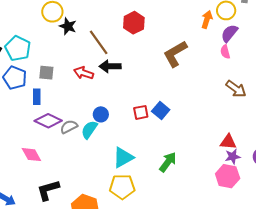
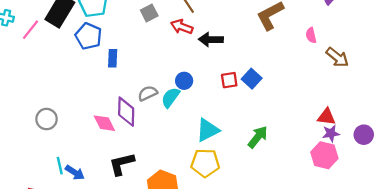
pink semicircle: (225, 52) -> (311, 35), moved
black arrow: (110, 66) -> (211, 40), moved
gray square: (46, 73) -> (149, 13), moved, turned -35
red arrow: (84, 73) -> (182, 27), moved
purple diamond: (48, 121) -> (126, 112), moved, turned 64

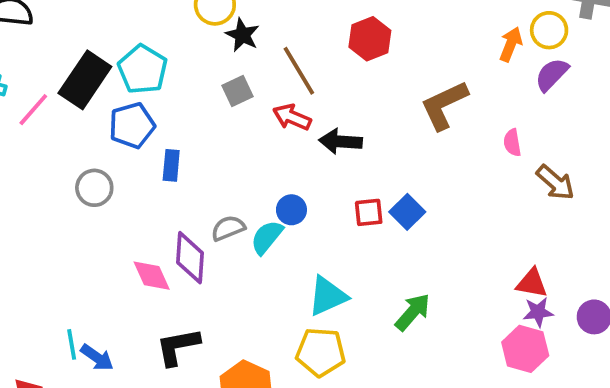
blue pentagon: (89, 36) -> (132, 125), turned 30
gray circle: (47, 119) -> (94, 188), moved

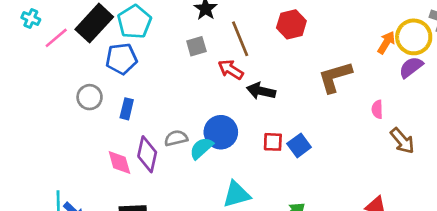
yellow circle: (549, 30) -> (414, 37), size x1.4
blue rectangle: (171, 165) -> (127, 109), moved
blue circle: (291, 210) -> (221, 132), size x1.6

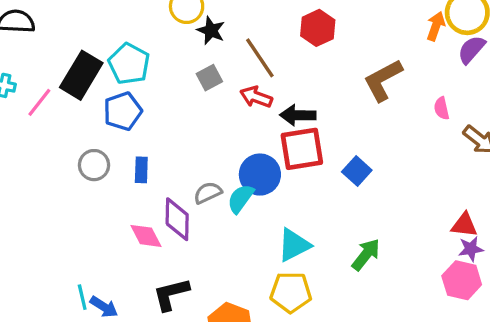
red square: (273, 142) -> (302, 149), moved, size x1.8

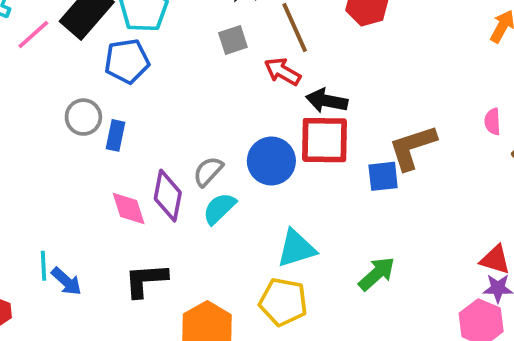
brown L-shape: (383, 80) -> (412, 147), moved
blue rectangle: (141, 170) -> (115, 135), moved
blue square: (357, 171) -> (383, 176), turned 32
gray semicircle: (208, 193) -> (208, 171), turned -32
cyan semicircle: (241, 199) -> (219, 208), moved

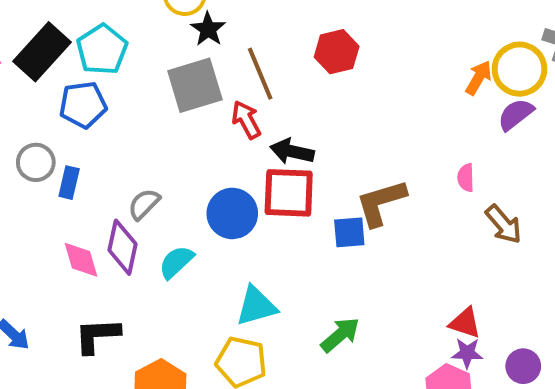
gray square: (233, 40) -> (195, 85), size x1.8
red arrow: (283, 72) -> (246, 120), turned 30
gray semicircle: (208, 171) -> (144, 204), moved

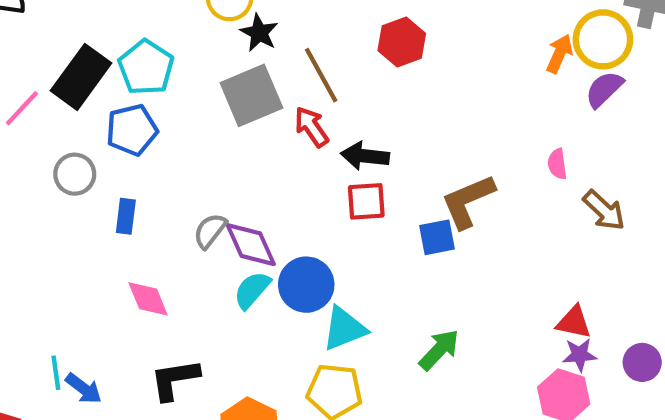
gray circle: (36, 162) -> (75, 174), moved
red square: (289, 193) -> (366, 201), size x0.7
blue circle: (232, 213) -> (306, 285), moved
purple diamond: (122, 247) -> (251, 245), moved, turned -30

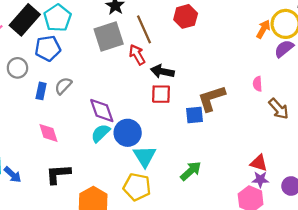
gray semicircle: (210, 231) -> (63, 86), moved
cyan triangle: (344, 329) -> (145, 156), turned -45

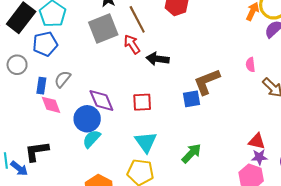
red square: (161, 94) -> (142, 102), moved
pink diamond: (48, 133) -> (51, 105), moved
cyan semicircle: (100, 133) -> (92, 139), moved
blue circle: (128, 133) -> (87, 119), moved
black L-shape: (58, 174) -> (37, 151), moved

